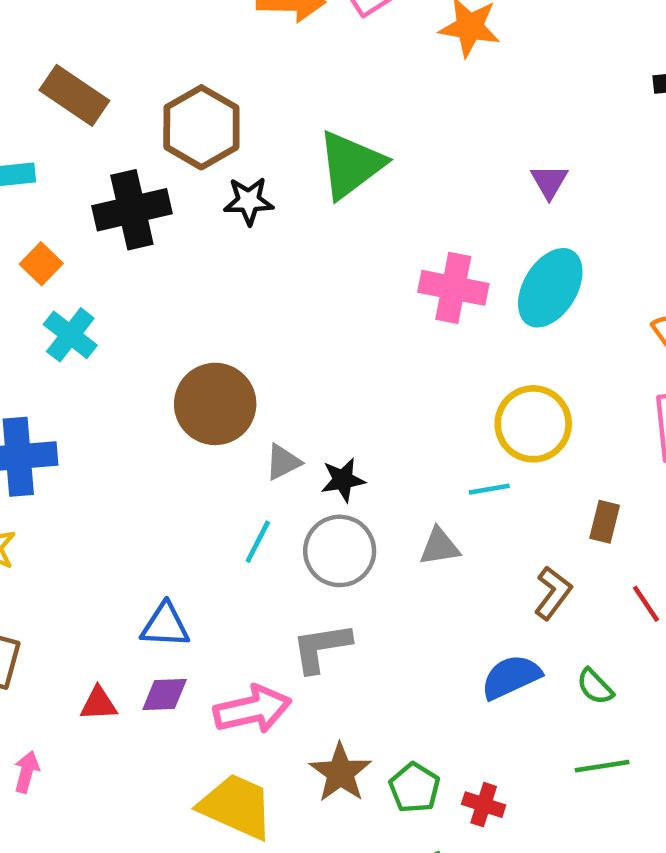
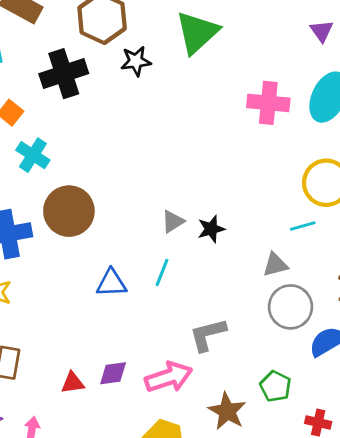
brown circle: (215, 404) -> (69, 211), moved
gray circle: (340, 551) -> (290, 307), moved
blue triangle: (165, 625) -> (111, 283), moved
green pentagon: (414, 788) -> (275, 386), moved

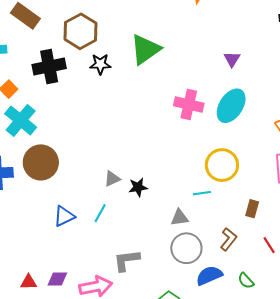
cyan cross: (33, 155) -> (21, 120), size x1.4
blue triangle: (111, 283) -> (64, 216), turned -30

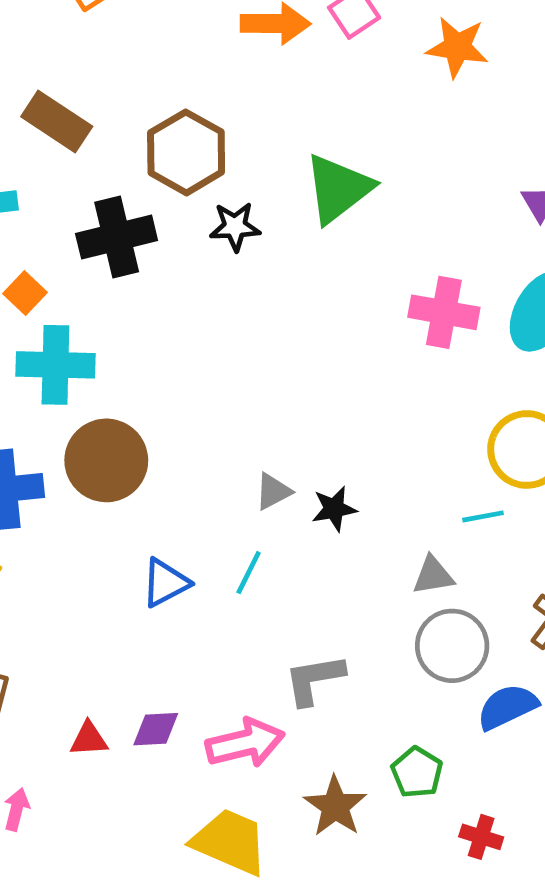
cyan cross: (21, 120) -> (55, 365), turned -36

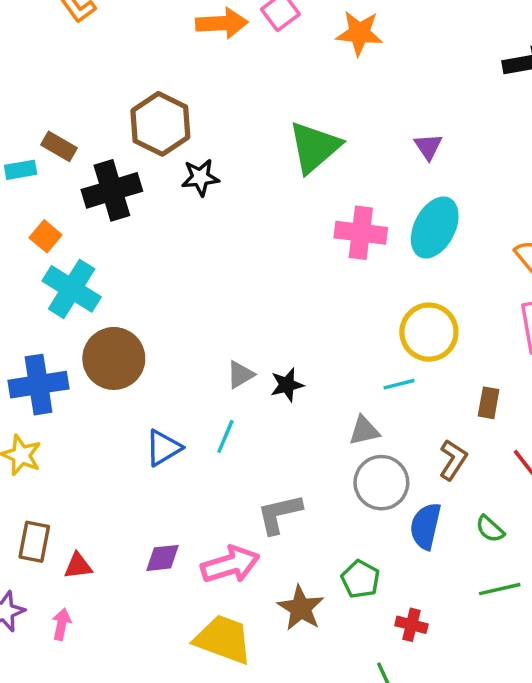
brown rectangle: (57, 122) -> (59, 146), moved, size x0.7
green triangle: (338, 189) -> (314, 147), moved
cyan cross: (55, 365) -> (72, 289), turned 34
blue semicircle: (507, 707) -> (426, 526), turned -48
red triangle: (89, 739) -> (78, 566), moved

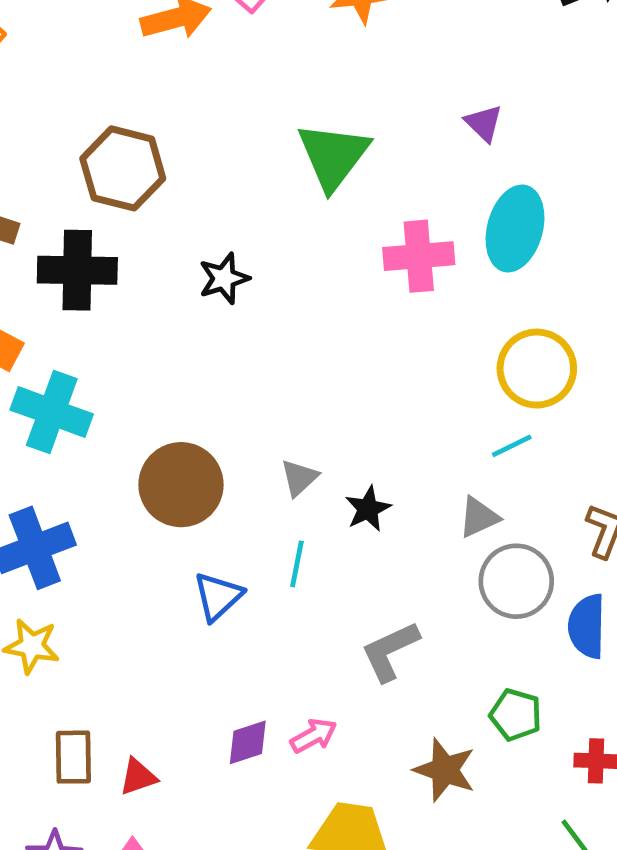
black star: (200, 177) -> (224, 278), moved
black cross: (112, 190) -> (77, 270), turned 30
brown circle: (114, 358) -> (181, 485), moved
black star: (287, 385) -> (368, 509), moved
pink arrow: (230, 565) -> (314, 736), moved, size x0.6

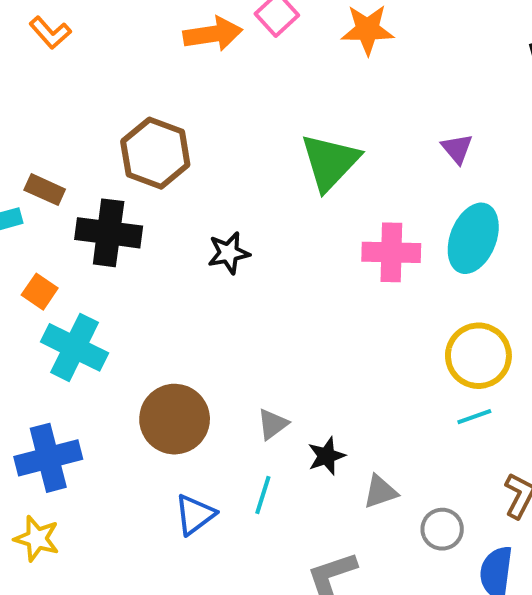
cyan line: (512, 446) -> (474, 417), moved
gray triangle: (479, 517) -> (380, 492), moved
gray circle: (516, 581) -> (442, 529), size x0.7

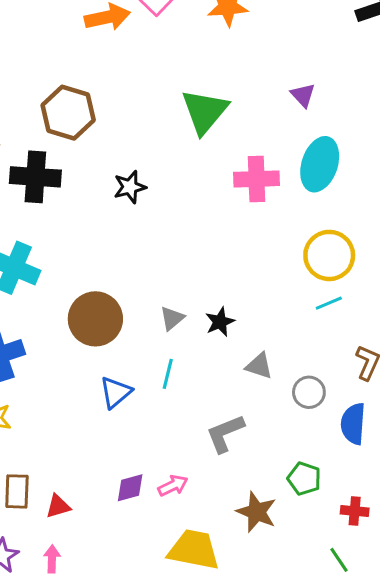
black star: (326, 456) -> (220, 322), moved
gray triangle: (380, 492) -> (259, 366), turned 40

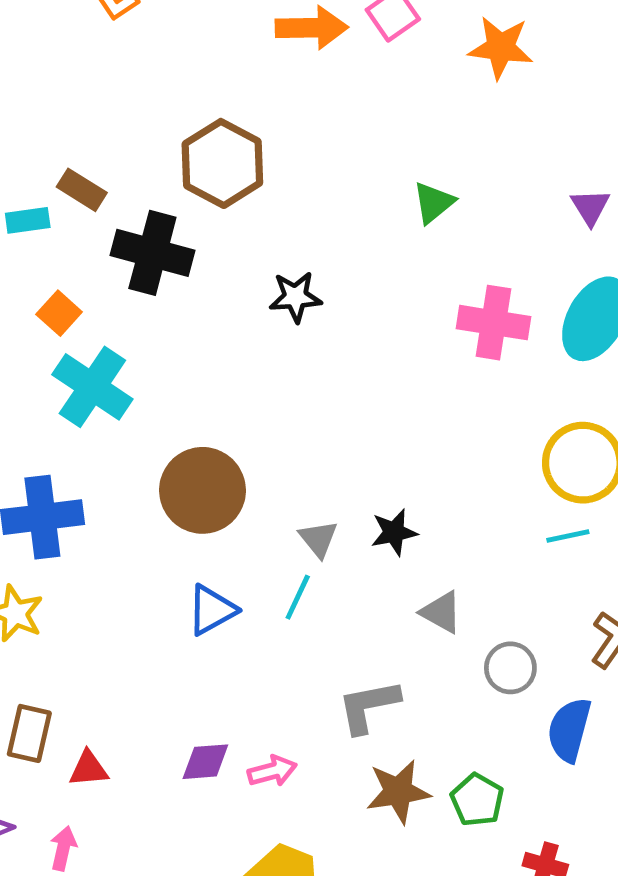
green triangle: (205, 111) -> (434, 203), size x0.6
gray triangle: (172, 318) -> (318, 539), moved, turned -40
brown star: (257, 512) -> (398, 792), moved, turned 30

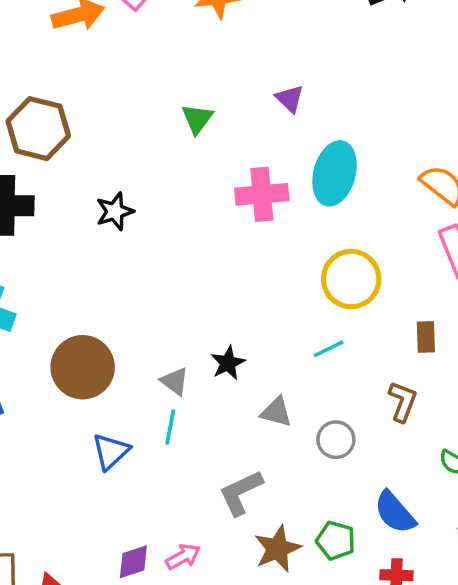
purple triangle: (590, 207) -> (290, 99), moved
cyan line: (568, 536) -> (329, 349), moved
blue semicircle: (569, 730) -> (395, 512), moved, turned -42

